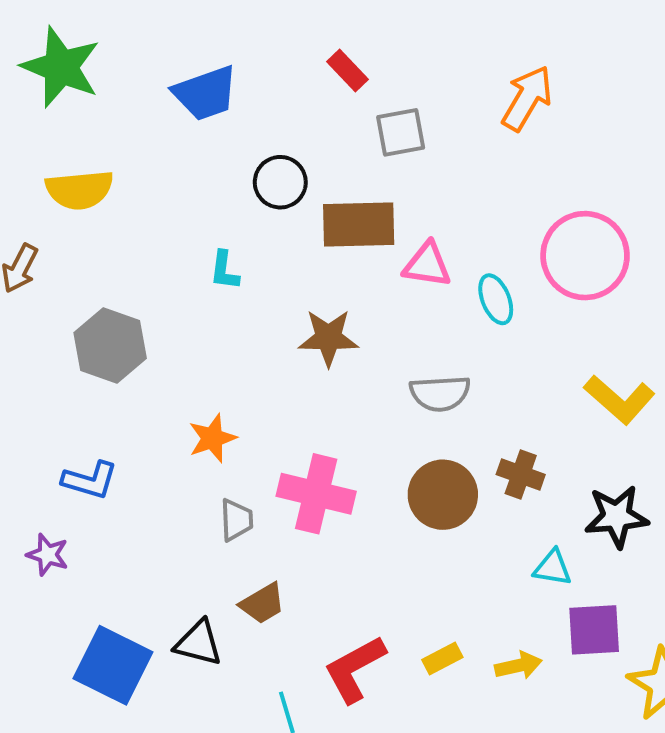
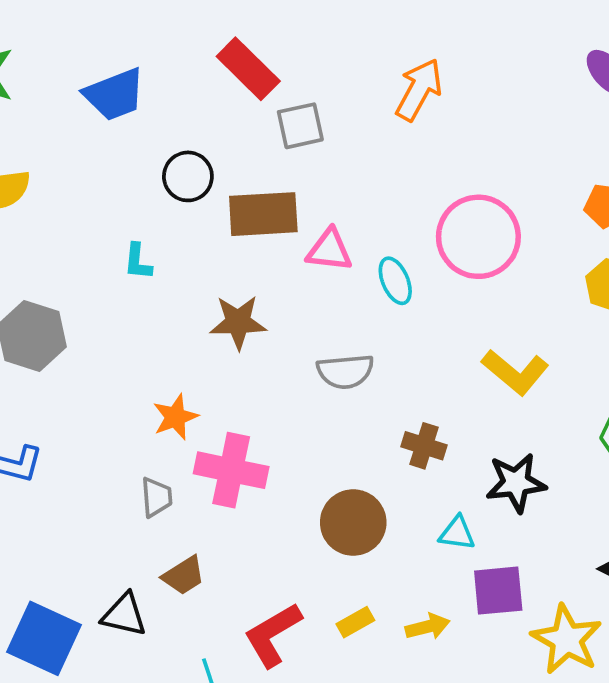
red rectangle: (348, 71) -> (248, 69), size x1.6
orange star: (212, 438) -> (175, 417), moved
brown circle: (443, 495) -> (353, 523), moved

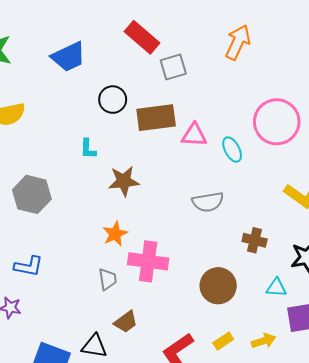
brown star: (238, 322) -> (124, 181), moved

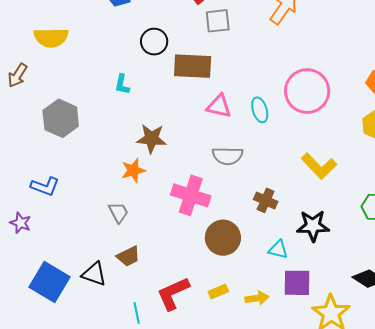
pink triangle: (194, 135) -> (219, 106), moved
brown star: (124, 181) -> (152, 139), moved
pink cross: (148, 261) -> (191, 195), moved
gray trapezoid: (108, 279) -> (118, 212), turned -30

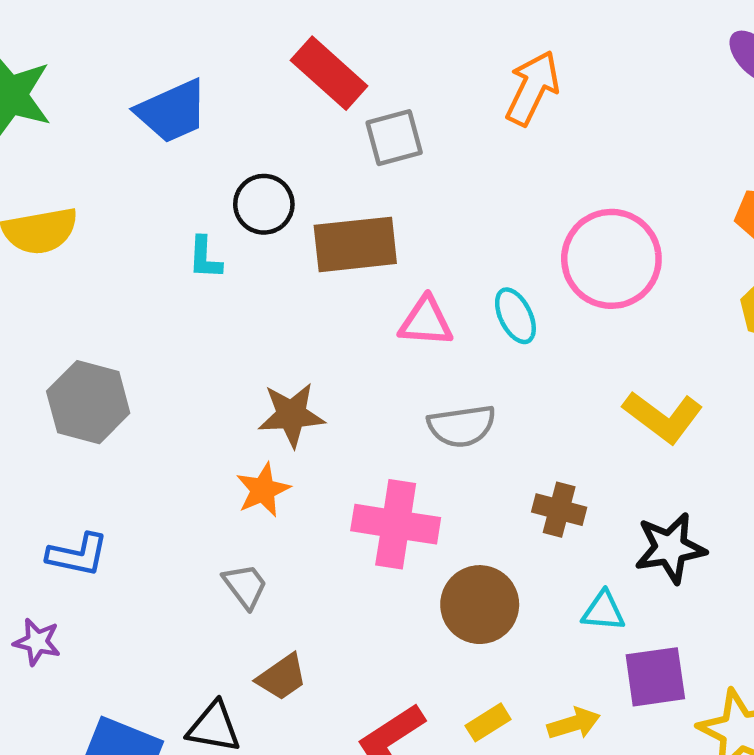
cyan L-shape: (122, 84) -> (205, 258), moved

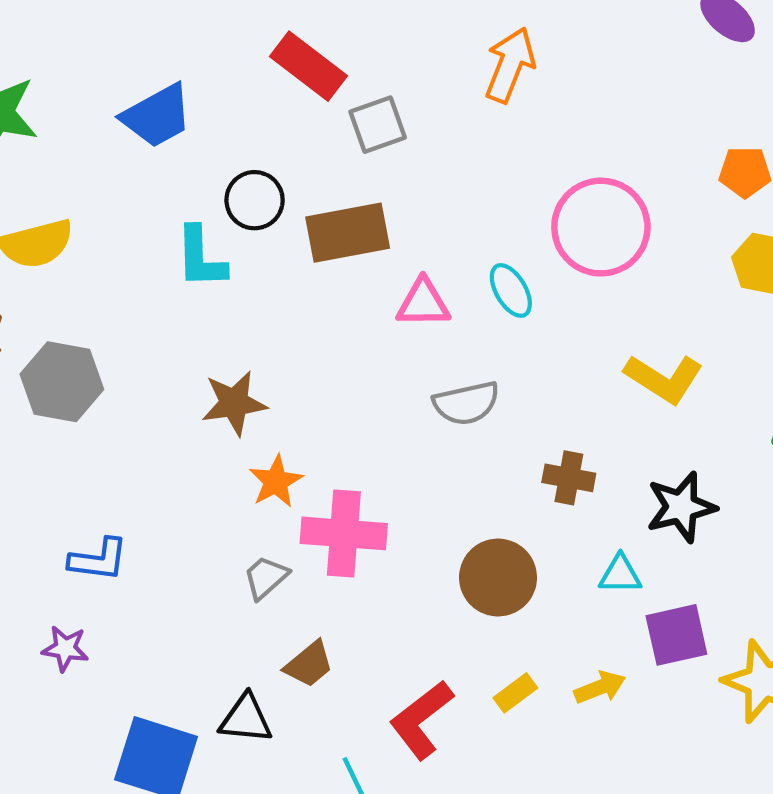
cyan L-shape: (205, 258) -> (201, 257), size x1.5
gray hexagon: (88, 402) -> (62, 382), moved
brown star: (291, 415) -> (234, 403), moved
pink cross: (396, 524) -> (344, 533), moved
gray trapezoid: (245, 586) -> (266, 577), turned -90

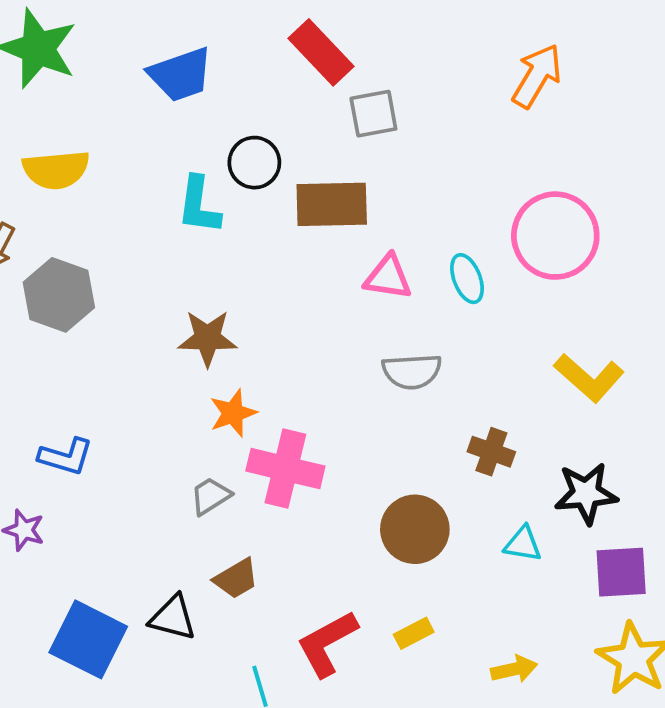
orange arrow: (510, 65) -> (537, 76), moved
purple square: (676, 635) -> (621, 572), moved
yellow arrow: (600, 687) -> (514, 669), moved

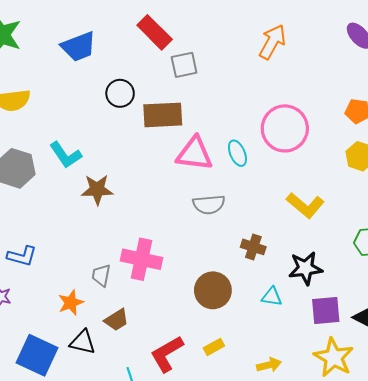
cyan L-shape: (199, 205) -> (66, 155), moved, turned -40
pink triangle: (388, 277) -> (194, 154), size x1.4
orange star: (233, 413) -> (71, 303), moved
gray trapezoid: (210, 496) -> (101, 275), turned -45

